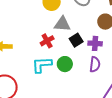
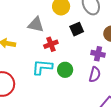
gray triangle: (62, 24) -> (36, 25), moved
black square: (76, 40) -> (77, 29), moved

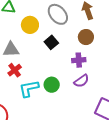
red cross: (51, 44) -> (15, 70), moved
purple semicircle: (95, 75) -> (81, 81), turned 56

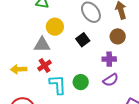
yellow circle: (30, 25) -> (55, 27), moved
cyan L-shape: (29, 89) -> (58, 85), turned 95

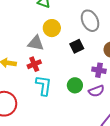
green circle: (81, 82) -> (75, 85), moved

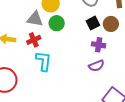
black square: (77, 46) -> (93, 23), moved
green circle: (75, 85) -> (57, 23), moved

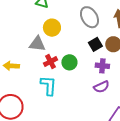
green circle: (57, 23) -> (69, 62), moved
red cross: (34, 40) -> (51, 62), moved

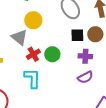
gray triangle: (37, 44) -> (19, 37), turned 36
black square: (95, 44) -> (77, 35), turned 32

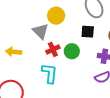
black square: (77, 35) -> (88, 32), moved

